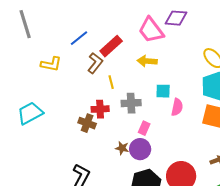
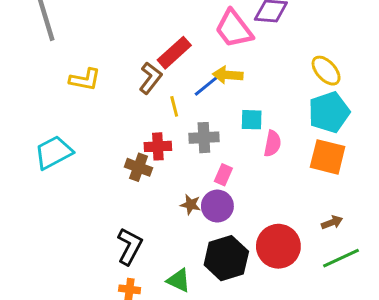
blue line: (79, 38) -> (207, 85), moved

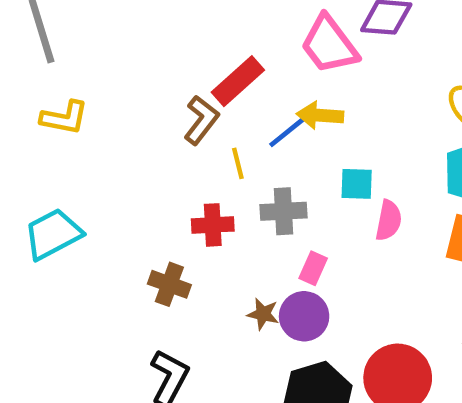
yellow L-shape: (85, 80) -> (64, 118), moved
brown cross: (138, 167) -> (169, 284), moved

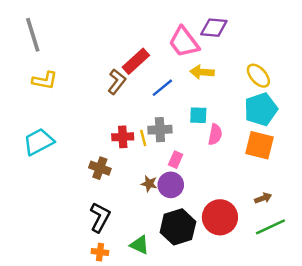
yellow arrow: (320, 115) -> (202, 72), moved
yellow line: (238, 163) -> (143, 138), moved

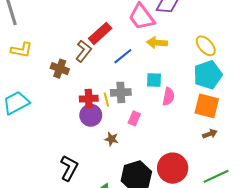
brown cross: (100, 168) -> (60, 69), moved
purple circle: (171, 185) -> (91, 115), moved
brown arrow: (263, 198) -> (210, 134), moved

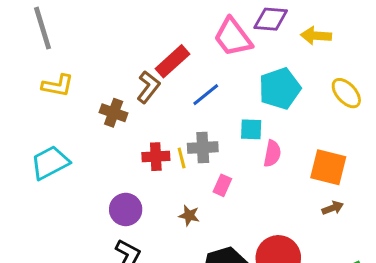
yellow arrow: (157, 43) -> (316, 36), moved
yellow ellipse: (206, 46) -> (346, 93), moved
cyan pentagon: (208, 75) -> (280, 89), moved
purple circle: (91, 115) -> (126, 209), moved

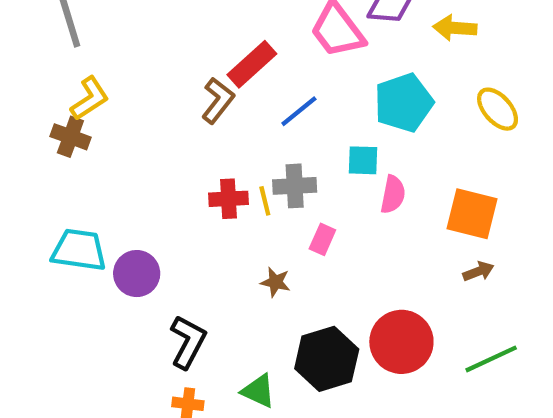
yellow L-shape: (58, 86) -> (90, 98), turned -44
brown cross: (114, 113) -> (70, 137), moved
cyan trapezoid: (50, 163) -> (79, 250), moved, turned 36
purple circle: (126, 209) -> (137, 274), moved

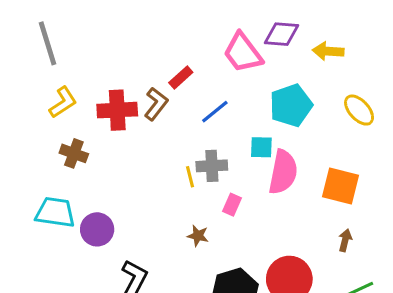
red rectangle: (252, 64) -> (181, 77), size x0.7
brown cross: (70, 137) -> (74, 153), moved
pink semicircle: (393, 194) -> (283, 172), size x1.6
red cross: (228, 199) -> (117, 110), moved, size x1.4
brown arrow: (478, 271) -> (345, 240), moved, turned -55

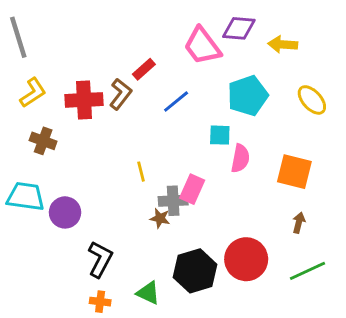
gray cross: (212, 166) -> (173, 201), moved
pink semicircle: (283, 172) -> (240, 158), size x0.7
yellow line: (190, 177) -> (141, 172), moved
pink rectangle: (232, 205) -> (192, 189), size x1.4

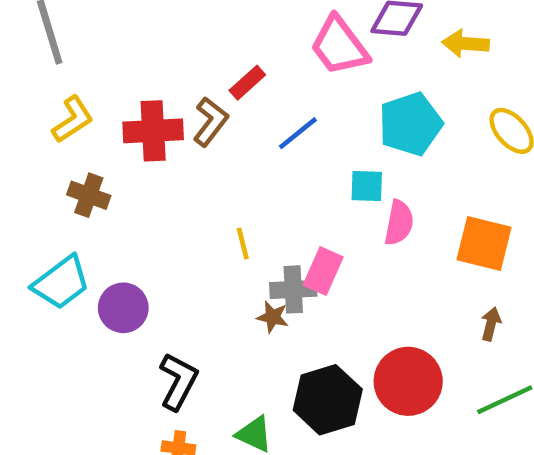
cyan trapezoid: (26, 196) -> (61, 283), turned 135

